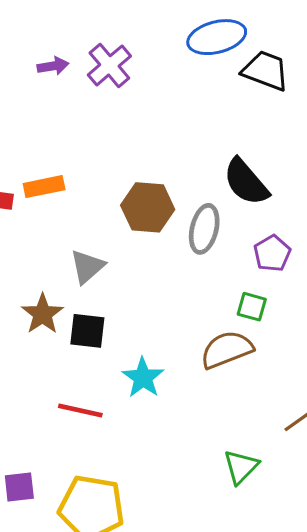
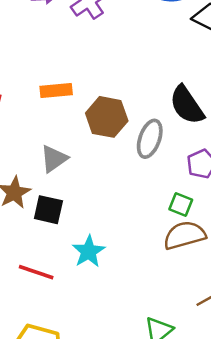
orange rectangle: (44, 187) -> (56, 90), moved
brown semicircle: (227, 350) -> (185, 235), moved

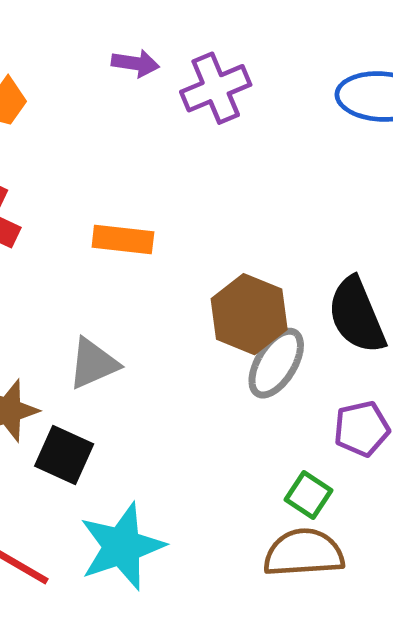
brown hexagon: (107, 117) -> (249, 314), moved
cyan star: (89, 251) -> (122, 547), size x1.4

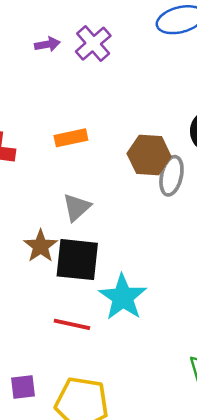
black square: (64, 455) -> (77, 260), size x1.5

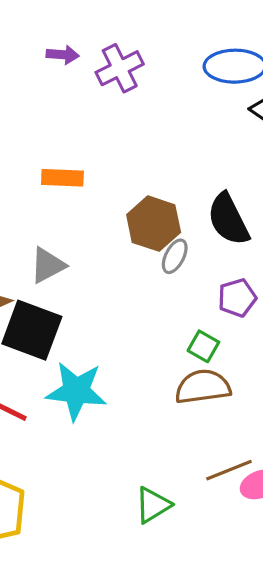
gray ellipse: (171, 176) -> (175, 256), size x0.7
cyan star: (123, 297) -> (76, 391), turned 30

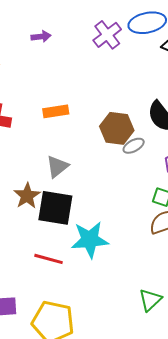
purple cross: (120, 68) -> (107, 35), moved
gray ellipse: (175, 256) -> (134, 146), turned 45

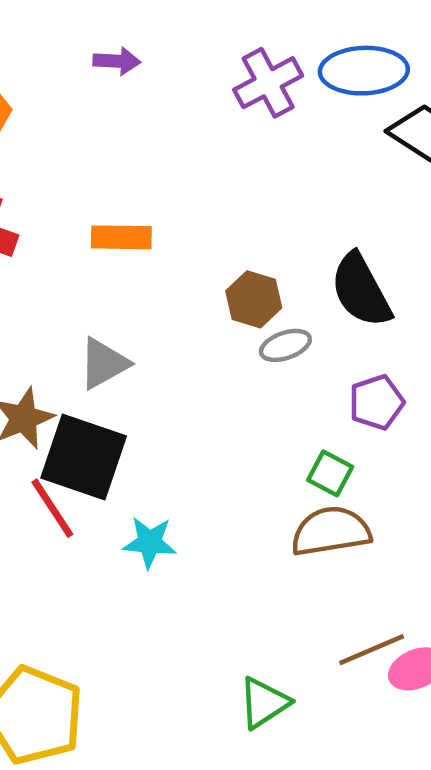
brown hexagon: (117, 128) -> (254, 299), size x0.7
cyan star: (90, 240) -> (150, 542), size x0.6
red line: (49, 259) -> (52, 508), moved, turned 32

